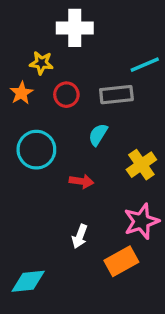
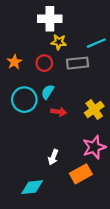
yellow star: (41, 63) -> (59, 42), moved
cyan semicircle: (98, 135) -> (48, 92), moved
red arrow: (81, 181) -> (59, 112), moved
cyan diamond: (28, 281) -> (32, 187), moved

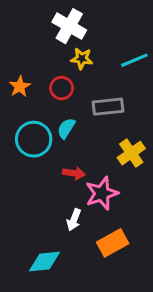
white cross: (50, 19) -> (69, 26), turned 30
gray rectangle: (78, 63) -> (108, 107), moved
red arrow: (59, 112) -> (74, 173), moved
pink star: (94, 147) -> (102, 193), moved

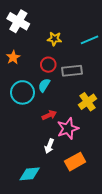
white cross: (69, 26) -> (18, 21), moved
red circle: (62, 88) -> (48, 65), moved
red arrow: (74, 173) -> (49, 115), turned -32

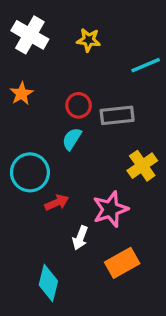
yellow star: (54, 39) -> (89, 40), moved
cyan circle: (22, 92) -> (30, 172), moved
red arrow: (49, 115) -> (57, 203), moved
cyan diamond: (30, 174) -> (48, 283), turned -70

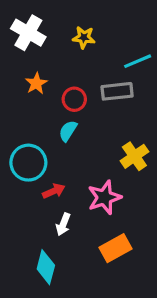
orange star: (22, 94) -> (36, 83), moved
gray rectangle: (117, 115) -> (117, 91), moved
white arrow: (80, 238) -> (63, 224), moved

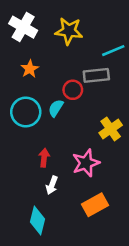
yellow star: (84, 37) -> (69, 31), size x1.5
red circle: (74, 99) -> (73, 90), moved
cyan circle: (28, 163) -> (26, 112), moved
red arrow: (54, 191) -> (44, 158), turned -60

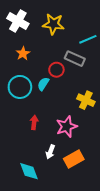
gray rectangle: (96, 75) -> (75, 59), turned 30
yellow cross: (111, 129) -> (86, 100), turned -30
white arrow: (52, 185) -> (50, 152), moved
cyan diamond: (37, 220) -> (29, 171), turned -35

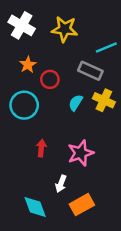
red circle: (56, 70) -> (50, 79), moved
cyan semicircle: (43, 84) -> (76, 103), moved
yellow cross: (86, 100) -> (104, 100), moved
orange rectangle: (74, 159) -> (82, 205), moved

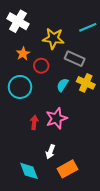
yellow star: (65, 29) -> (53, 38), moved
cyan line: (106, 47) -> (88, 27), moved
pink star: (81, 153) -> (56, 118), moved

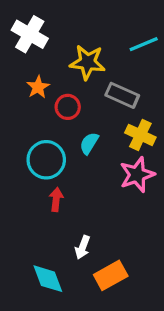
cyan semicircle: (62, 85) -> (89, 143), moved
cyan circle: (20, 87) -> (46, 160), moved
pink star: (56, 118) -> (137, 175), moved

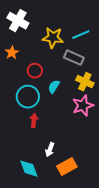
cyan line: (144, 44) -> (81, 35), moved
orange star: (38, 87) -> (12, 53), moved
red circle: (68, 107) -> (35, 71), moved

